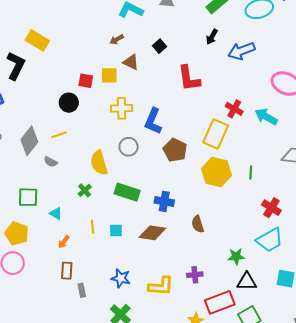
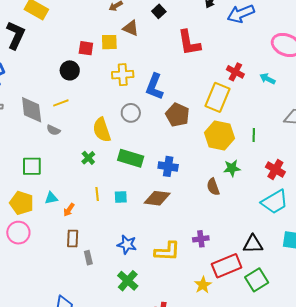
cyan arrow: (266, 117) -> (267, 79), size x0.7
gray diamond: (29, 141) -> (32, 110), turned -44
cyan triangle: (56, 213) -> (51, 198), moved, turned -40
brown semicircle: (198, 224) -> (213, 187), moved
green star: (236, 256) -> (232, 168), moved

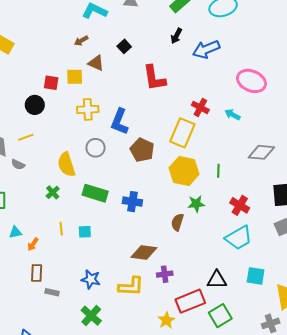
brown semicircle: (213, 187) -> (177, 222), turned 36
brown diamond: (157, 198) -> (144, 253), moved
gray rectangle: (88, 258) -> (52, 292), turned -64

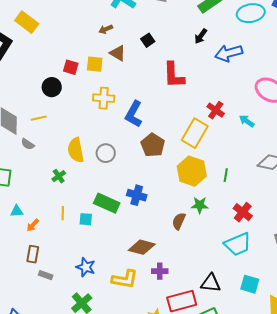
gray circle: (96, 148) -> (106, 153), moved
green rectangle: (95, 193) -> (107, 203), moved

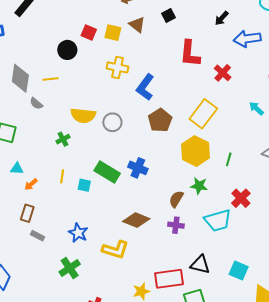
red cross: (216, 110) -> (223, 73), moved
yellow semicircle: (76, 150) -> (83, 115), turned -80
cyan trapezoid: (238, 244) -> (218, 220), moved
purple cross: (160, 271) -> (176, 225), moved

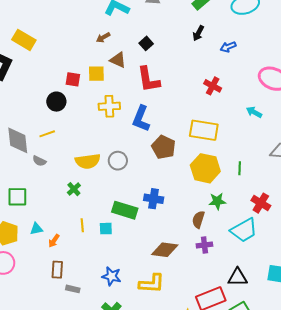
blue arrow: (247, 39) -> (228, 47), size x0.6
red L-shape: (190, 54) -> (148, 79), moved
yellow rectangle: (203, 114) -> (204, 130), turned 76

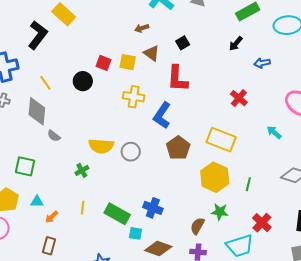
yellow line: (47, 134) -> (45, 83), moved, turned 63
blue cross: (154, 199) -> (153, 208), moved
green rectangle: (125, 210) -> (117, 214), moved
cyan square: (106, 229) -> (135, 233), moved

